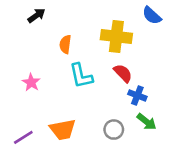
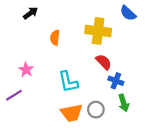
cyan L-shape: (81, 76) -> (68, 82), moved
green arrow: (147, 122) -> (124, 103), turned 35
orange trapezoid: (63, 130) -> (72, 113), moved
purple line: (23, 137) -> (14, 95), moved

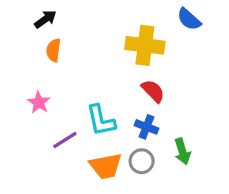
orange semicircle: (55, 38) -> (53, 50), moved
blue cross: (116, 81) -> (147, 127), moved
purple line: (14, 95) -> (65, 140), moved

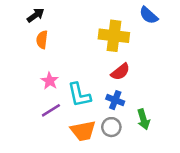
red semicircle: (153, 91) -> (120, 72), turned 96
pink star: (39, 102) -> (50, 81), moved

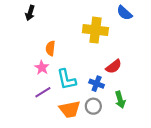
black arrow: (36, 15) -> (30, 13), turned 144
orange semicircle: (42, 40) -> (50, 48), moved
red semicircle: (120, 72) -> (114, 66), moved

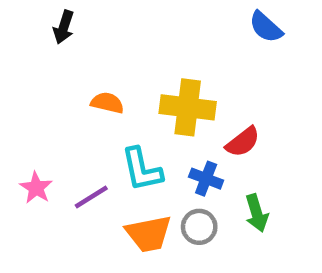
yellow cross: (95, 30) -> (188, 107), moved
orange semicircle: (50, 48) -> (107, 103), turned 96
pink star: (42, 68) -> (36, 188), moved

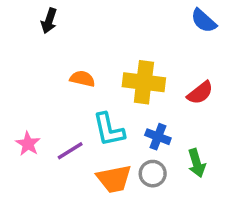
red semicircle: (243, 142) -> (200, 93), moved

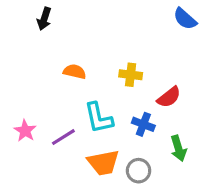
yellow cross: (144, 82) -> (131, 75), size x0.6
red semicircle: (200, 93) -> (169, 97), moved
gray circle: (153, 174) -> (139, 171), moved

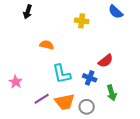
yellow cross: (131, 75) -> (82, 21), moved
purple line: (63, 137) -> (42, 99), moved

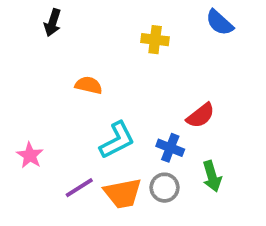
cyan L-shape: (62, 74) -> (117, 140), turned -105
gray circle: (87, 107) -> (165, 188), moved

